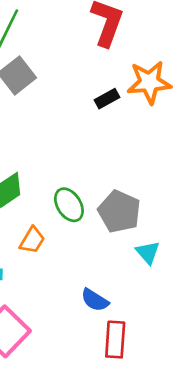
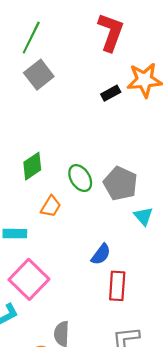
blue semicircle: (95, 300) -> (101, 254), turned -85

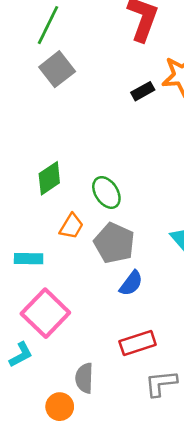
gray pentagon: (120, 184) -> (114, 243), moved
red rectangle: (117, 286) -> (138, 343), moved, turned 68

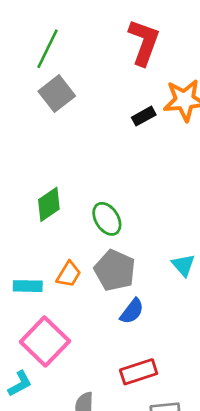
orange trapezoid: (71, 226) -> (69, 274), moved

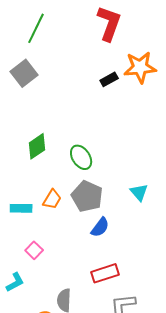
gray square: (57, 94) -> (24, 73), moved
pink square: (45, 341) -> (34, 250), size x0.5

